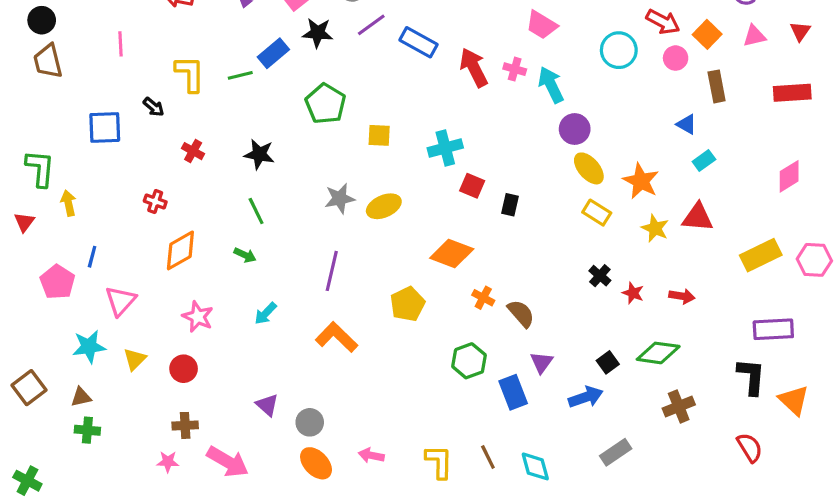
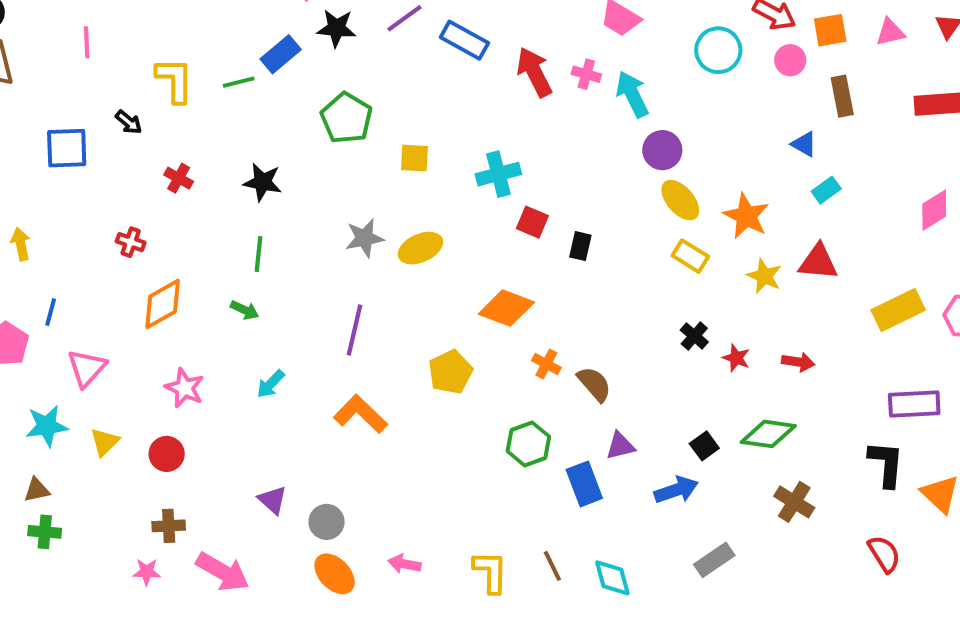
orange square: (707, 34) -> (830, 30), turned 36
green line: (256, 211) -> (259, 254), turned 32
purple triangle: (542, 362) -> (620, 446), turned 40
brown cross: (679, 407) -> (794, 502), turned -36

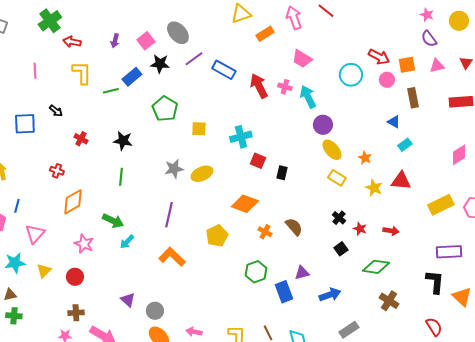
yellow L-shape: (175, 80) -> (82, 73), moved
orange star: (746, 216) -> (365, 158), size x0.6
green arrow: (245, 310) -> (113, 221), moved, size x1.5
brown semicircle: (594, 384) -> (294, 227), moved
black square: (704, 446) -> (341, 249), moved

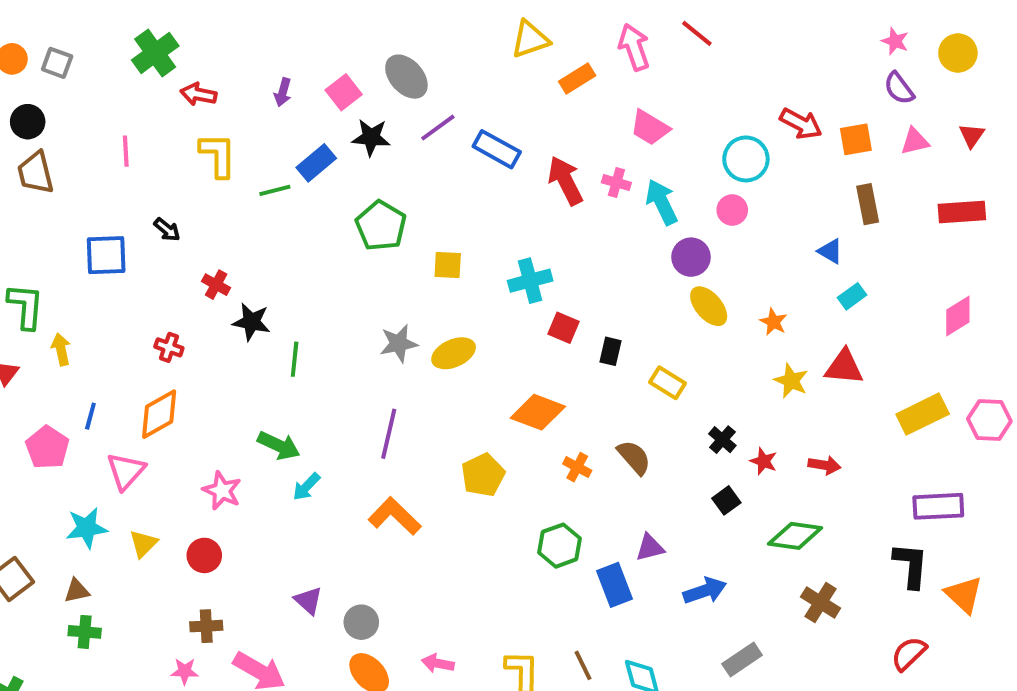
pink circle: (387, 80) -> (732, 210), moved
black star: (123, 141) -> (251, 322), moved
yellow rectangle: (337, 178) -> (667, 383), moved
orange diamond: (73, 202) -> (159, 414), moved
red semicircle: (434, 327) -> (909, 654), turned -102

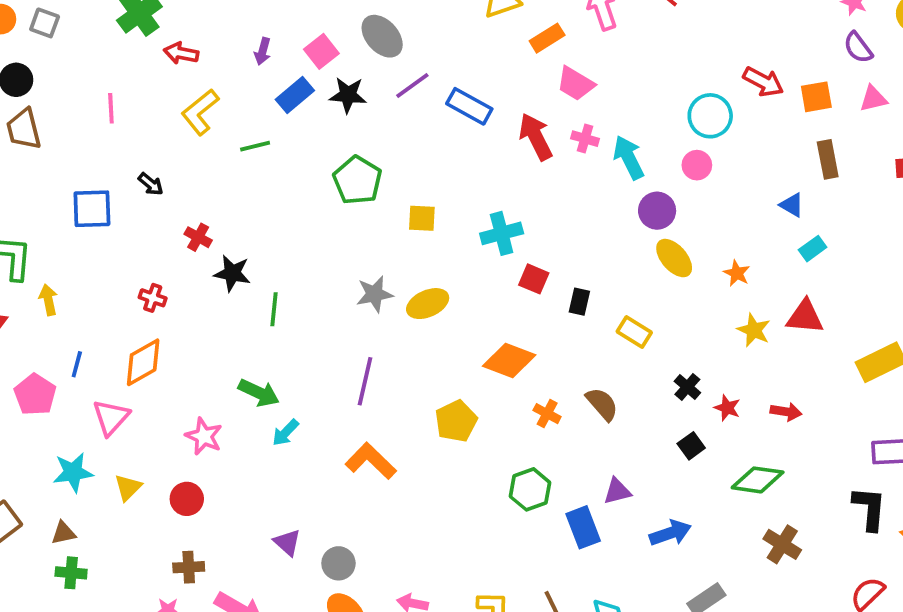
pink trapezoid: (650, 128) -> (576, 84), moved
yellow L-shape: (218, 155) -> (200, 112), turned -129
blue rectangle: (316, 163) -> (295, 95), moved

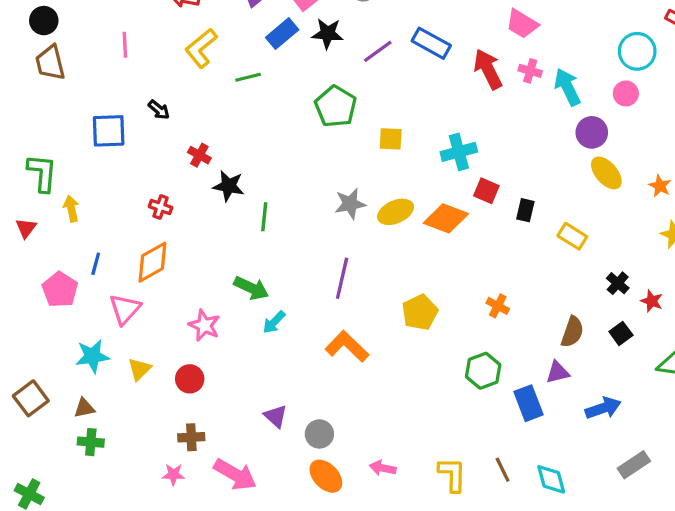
purple line: (412, 85) -> (378, 51), moved
orange diamond: (509, 360) -> (446, 218), moved
brown semicircle: (602, 404) -> (572, 332), moved, turned 60

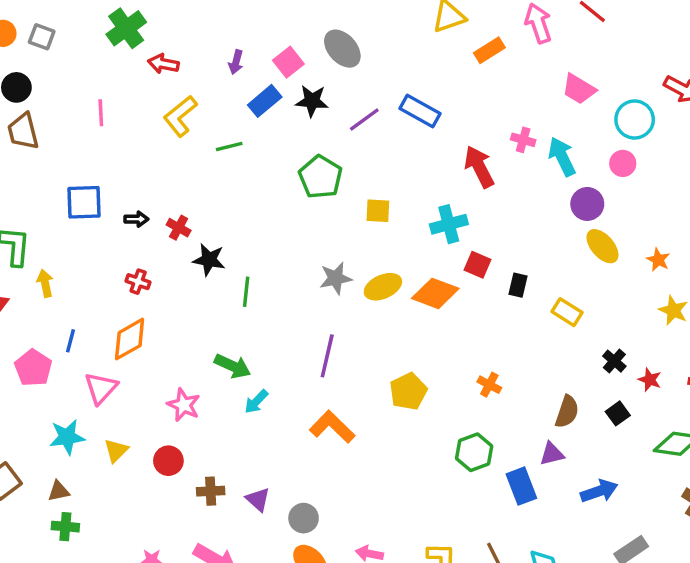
pink trapezoid: (522, 24) -> (579, 89), moved
red arrow: (488, 69) -> (479, 167), moved
black arrow: (159, 110) -> (136, 219), moved, turned -40
brown cross: (191, 437) -> (211, 491), moved

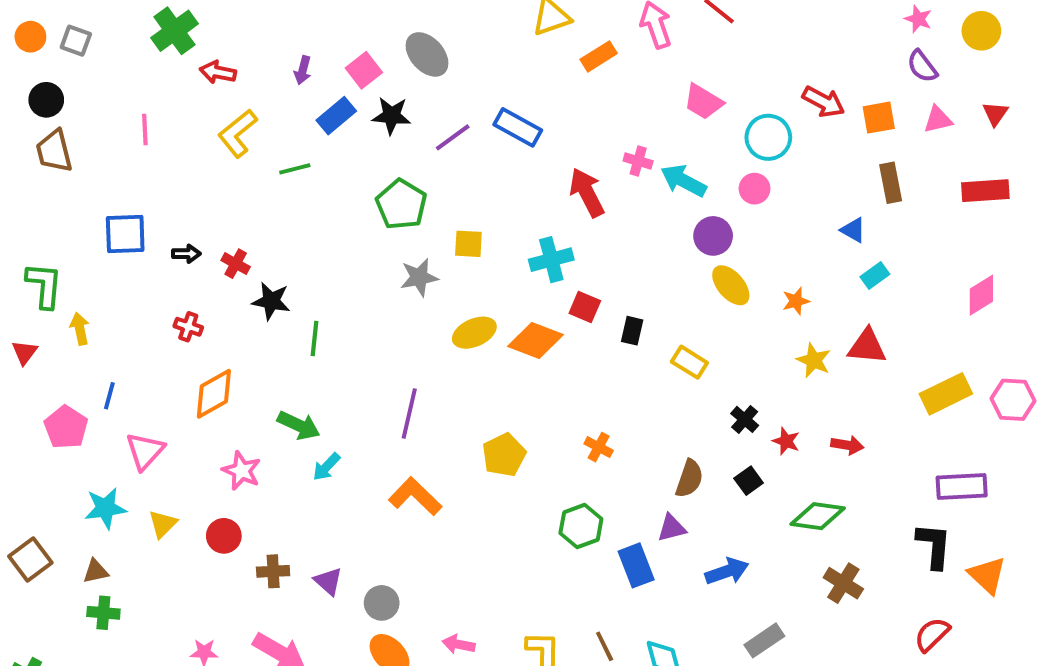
cyan arrow: (562, 157) -> (683, 181), turned -36
orange star: (658, 260) -> (796, 301), turned 30
gray star: (336, 278) -> (419, 277), moved
orange diamond: (130, 339) -> (214, 394), moved

